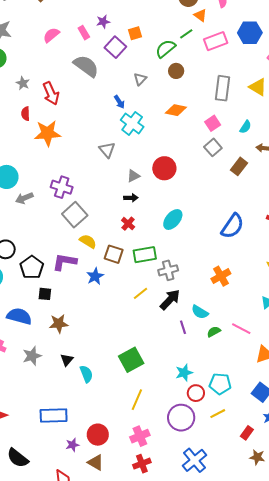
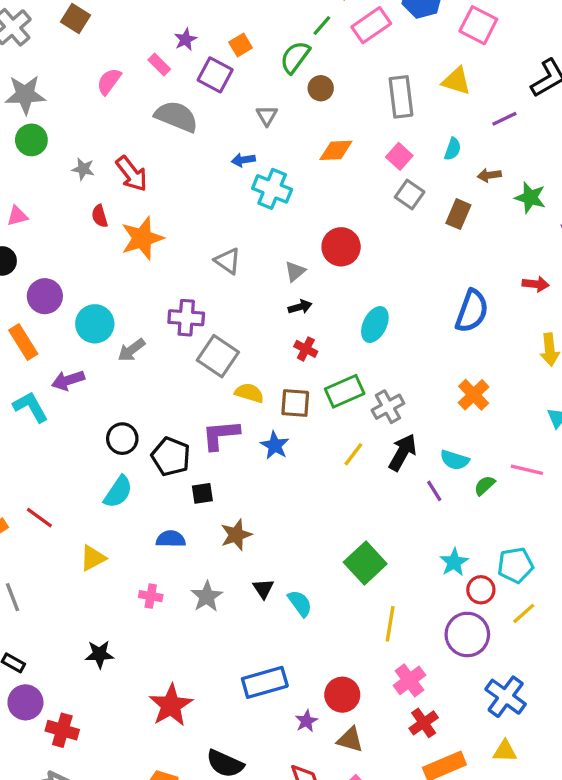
blue arrow: (119, 102) -> (243, 160), turned 128
gray triangle: (107, 150) -> (228, 261), moved
blue semicircle: (19, 316) -> (171, 539), size x0.7

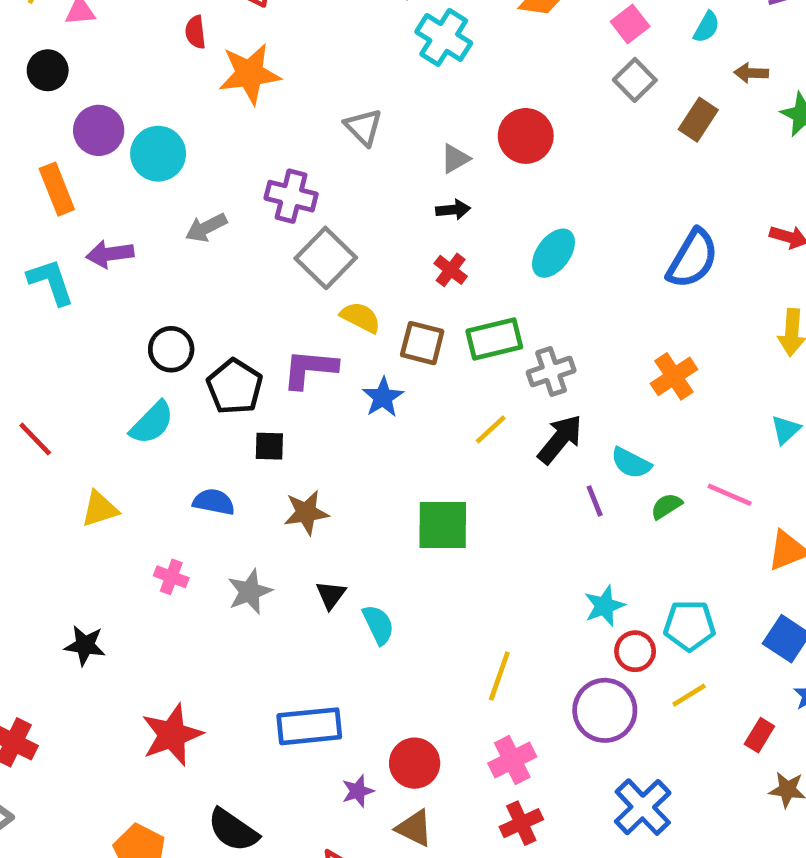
cyan circle: (95, 324) -> (158, 154), moved
green square: (365, 563) -> (443, 525), moved, turned 33

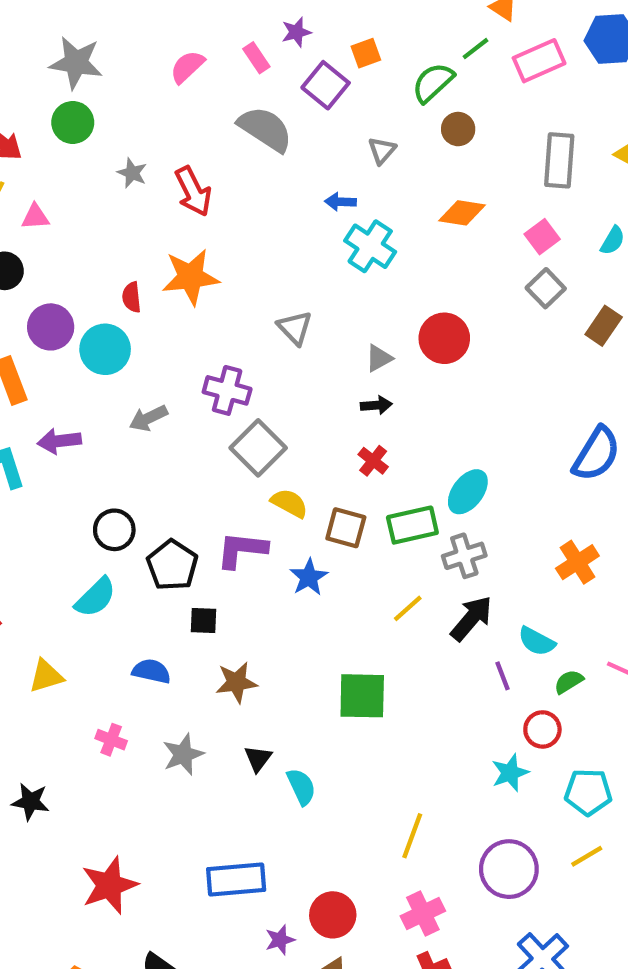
red semicircle: (195, 32) -> (132, 297), moved
cyan ellipse: (554, 253) -> (468, 492), moved
red circle: (635, 651) -> (542, 729), moved

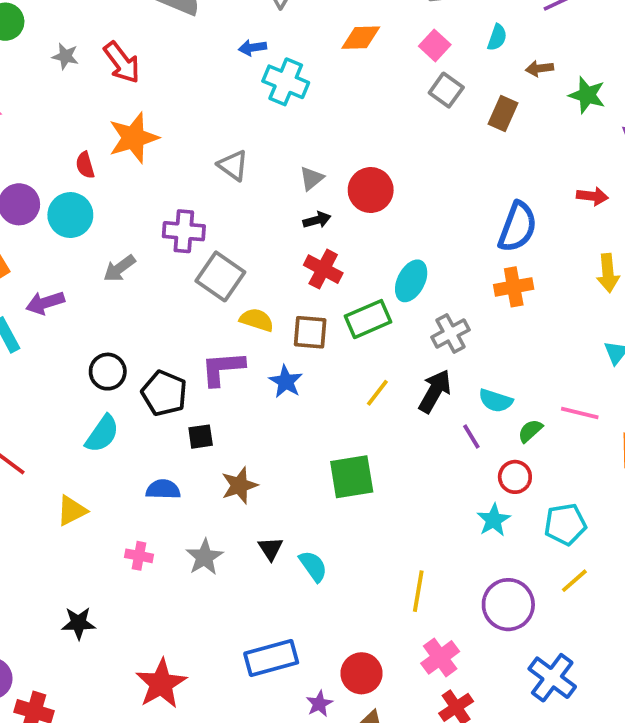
red circle: (444, 338) -> (371, 190), moved
red cross: (373, 461) -> (323, 269), size x1.4
gray cross: (464, 556) -> (450, 333), moved
orange cross: (577, 562) -> (514, 287), moved, turned 33

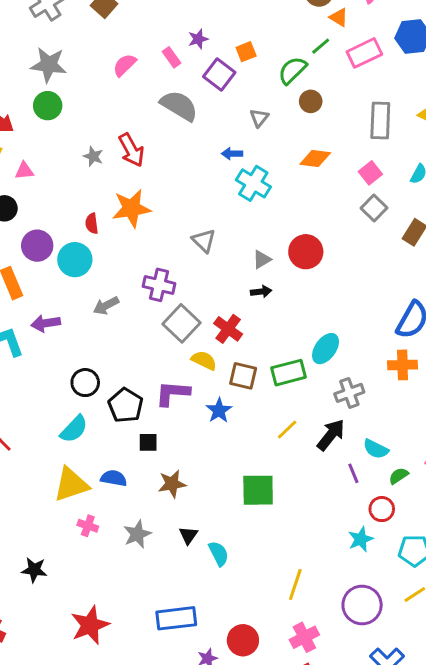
gray star: (65, 56) -> (93, 156), moved
red circle: (371, 190) -> (306, 252), moved
red cross: (323, 269) -> (228, 329), moved
yellow triangle: (72, 511) -> (71, 484), moved, size x1.5

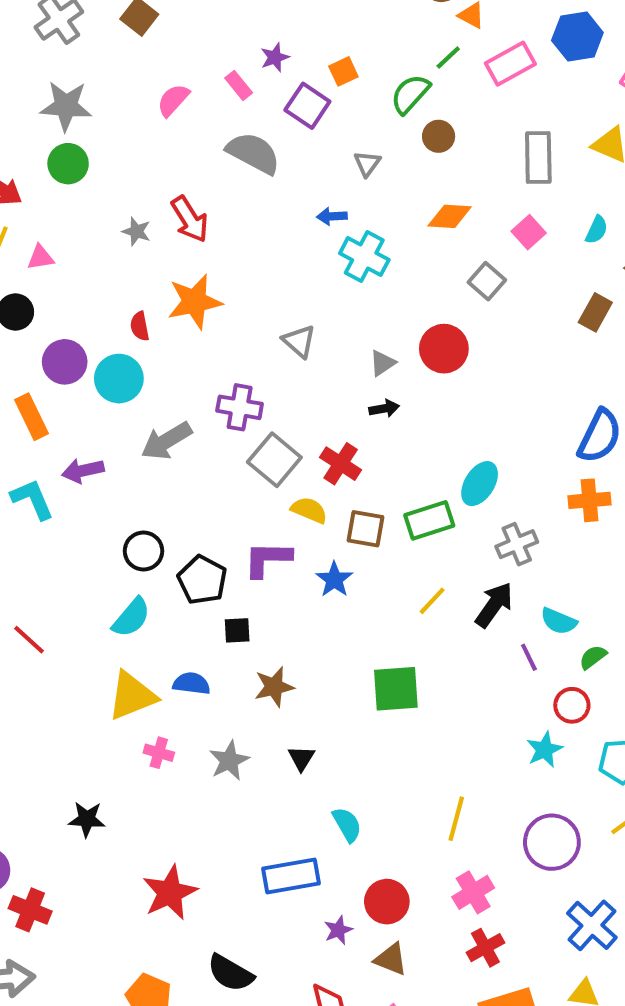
gray square: (374, 208) -> (487, 281), moved
gray arrow: (106, 306) -> (166, 441), size x1.4
cyan semicircle: (219, 554) -> (347, 825), moved

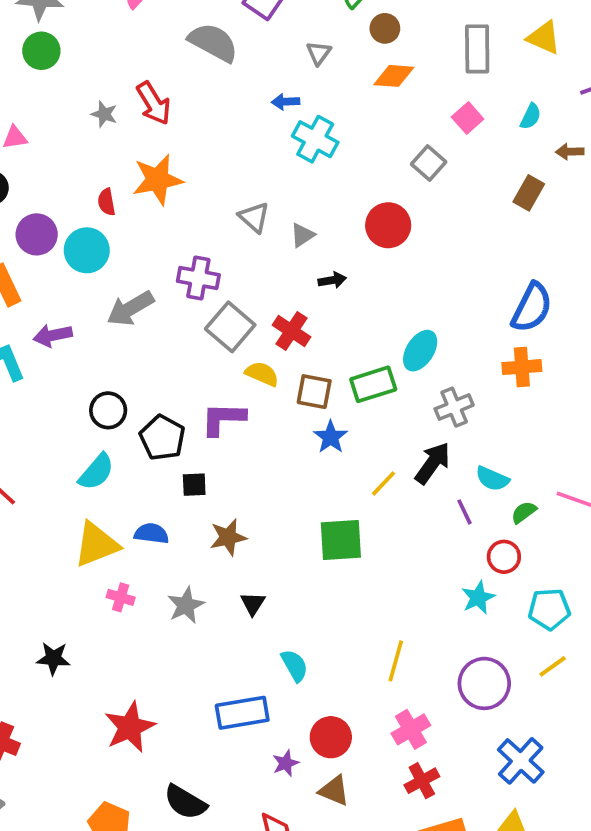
orange diamond: (450, 216) -> (394, 76), moved
gray triangle: (382, 363) -> (302, 235), moved
blue star: (334, 579) -> (331, 437), moved
yellow line: (432, 601) -> (383, 483), moved

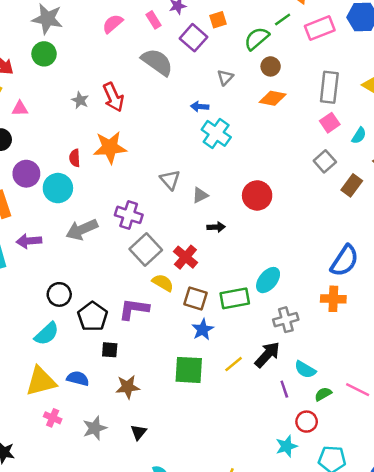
pink square: (468, 118) -> (330, 123), moved
gray square: (429, 163) -> (325, 161), moved
green square: (341, 540) -> (189, 370), moved

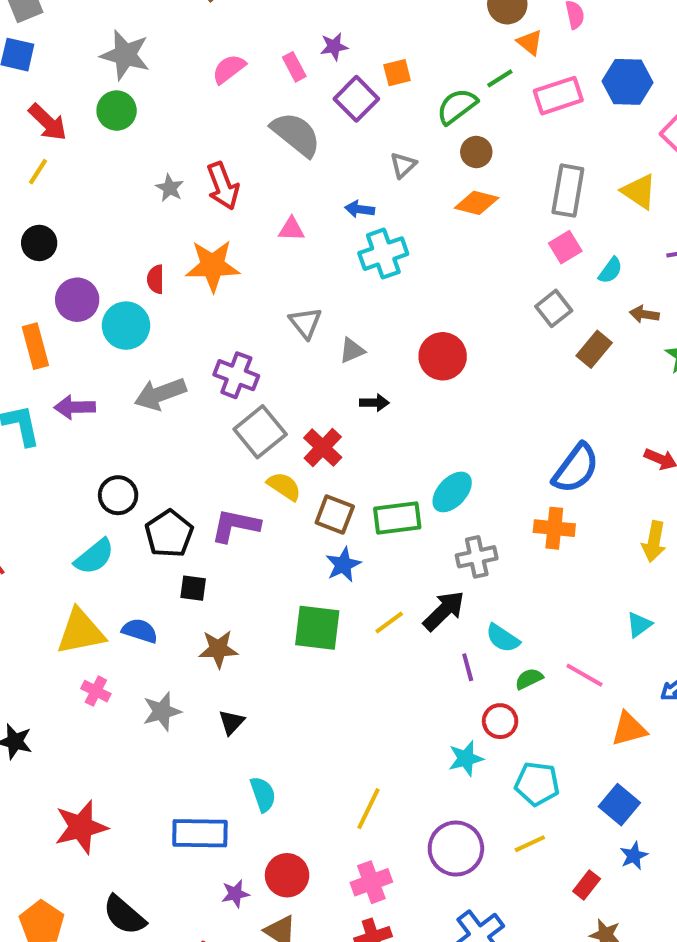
pink triangle: (20, 109) -> (291, 229), moved
cyan cross: (216, 133) -> (383, 254), turned 32

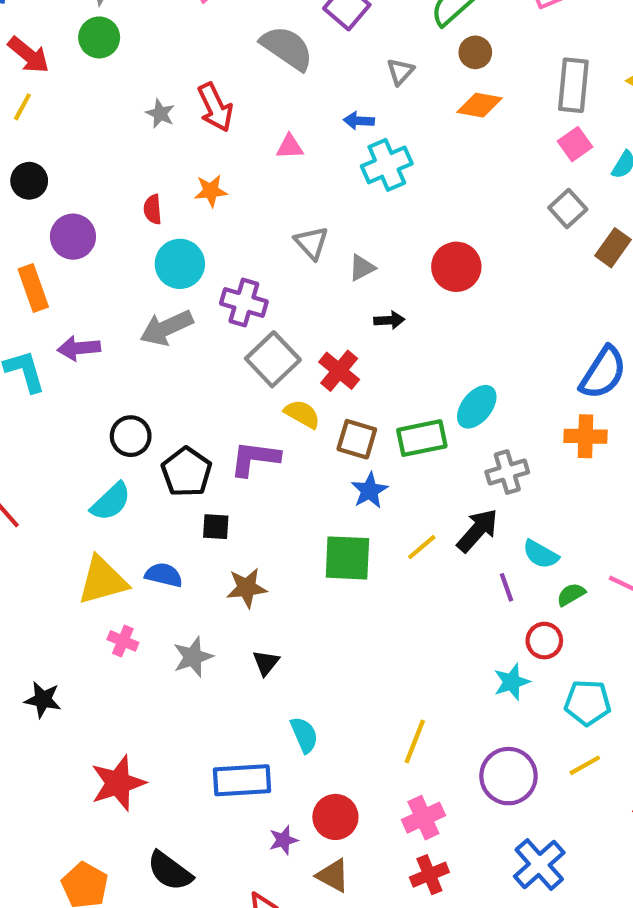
orange star: (213, 266) -> (211, 191), size x0.6
cyan circle: (126, 326) -> (180, 264), moved

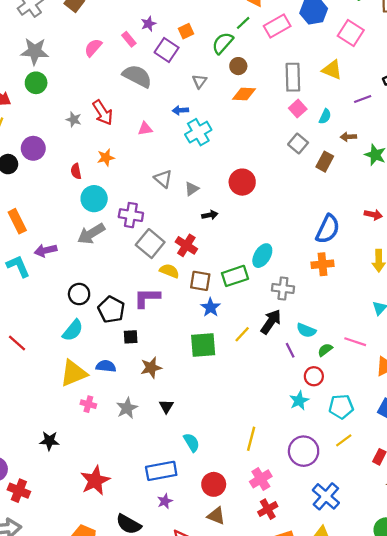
purple circle: (73, 237) -> (33, 148), moved
gray cross: (507, 472) -> (283, 289), turned 30
purple star: (283, 840) -> (165, 501), moved

